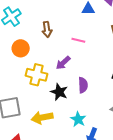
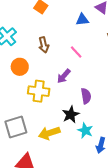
pink line: (78, 40) -> (76, 52), turned 40
black star: (59, 92) -> (71, 115), moved, turned 30

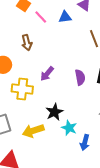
pink line: (76, 52) -> (41, 17), moved
purple semicircle: (86, 96) -> (80, 77), moved

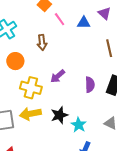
cyan star: (69, 128) -> (79, 125), moved
yellow arrow: (33, 131) -> (30, 114), moved

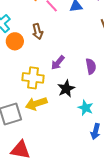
orange circle: (15, 61) -> (15, 41), moved
black star: (59, 115) -> (66, 89), moved

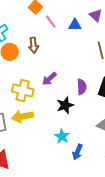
black star: (66, 89) -> (65, 105), moved
cyan star: (86, 108) -> (62, 136), moved

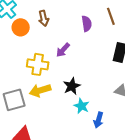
purple semicircle: (82, 87) -> (87, 24), moved
black star: (65, 105) -> (72, 86), moved

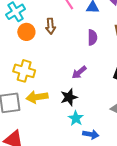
purple arrow: (63, 50) -> (79, 72), moved
yellow cross: (38, 64) -> (24, 71), moved
blue arrow: (98, 120) -> (91, 134), turned -105

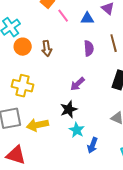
brown arrow: (50, 26) -> (47, 48), moved
yellow arrow: (37, 97) -> (37, 125), moved
blue arrow: (91, 134) -> (93, 145), turned 105

